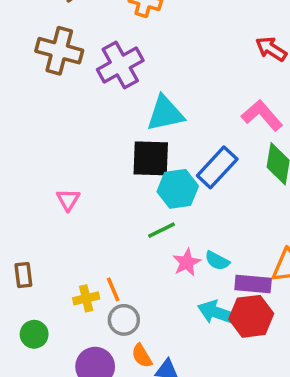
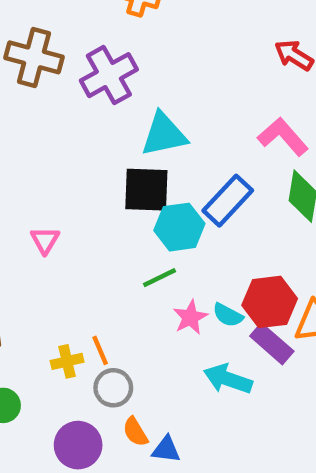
purple rectangle: (253, 284) -> (272, 344), turned 36
red hexagon: (251, 316) -> (270, 302), moved

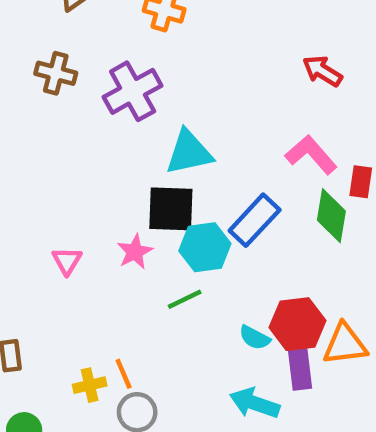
brown cross: (34, 57) -> (56, 73), size x0.7
pink star: (190, 317) -> (135, 252), moved
purple rectangle: (272, 344) -> (300, 367), turned 42

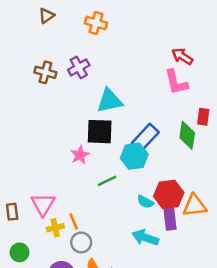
brown cross: (56, 73) -> (45, 72), moved
purple cross: (133, 91) -> (79, 67), size x0.7
pink L-shape: (311, 155) -> (176, 82), moved, turned -152
cyan hexagon: (205, 247) -> (134, 156), moved
pink triangle: (67, 261) -> (43, 204), moved, size x1.5

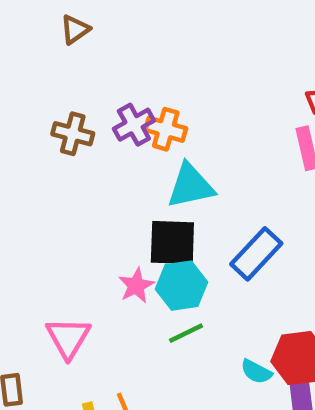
orange cross: (96, 23) -> (166, 129), moved
cyan hexagon: (134, 156) -> (181, 286), moved
pink triangle: (43, 204) -> (68, 338), moved

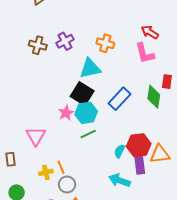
orange cross: (166, 129) -> (105, 43), moved
black square: (172, 242) -> (82, 94), turned 30
cyan semicircle: (256, 372) -> (119, 151), turned 88

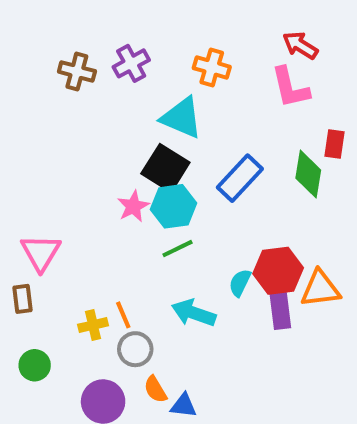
cyan triangle: (90, 68) -> (182, 118), turned 35
pink triangle: (36, 136) -> (41, 253), moved
cyan arrow: (119, 180) -> (194, 313), moved

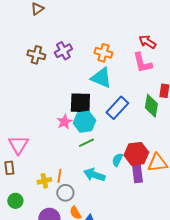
cyan triangle: (182, 118) -> (101, 78), moved
black square: (165, 168) -> (80, 103), turned -30
orange line: (123, 315) -> (59, 176), turned 32

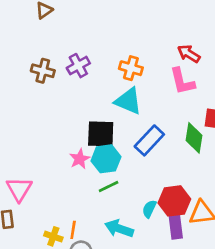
yellow cross: (44, 181) -> (53, 236), turned 32

